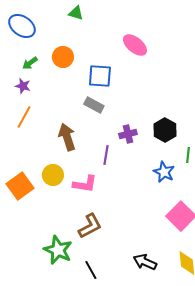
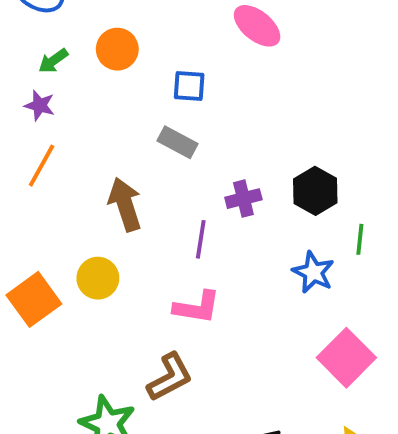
blue square: (100, 76) -> (189, 86), size x0.7
pink L-shape: (85, 184) -> (197, 307), moved

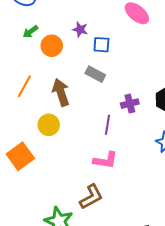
orange circle: (117, 49) -> (52, 46), moved
purple star: (40, 105) -> (80, 29), moved
brown arrow: (125, 204) -> (61, 92), moved
yellow circle: (98, 278) -> (49, 125), moved

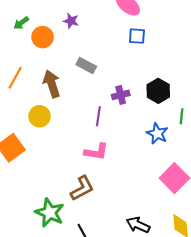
blue square: (101, 45) -> (137, 36), moved

